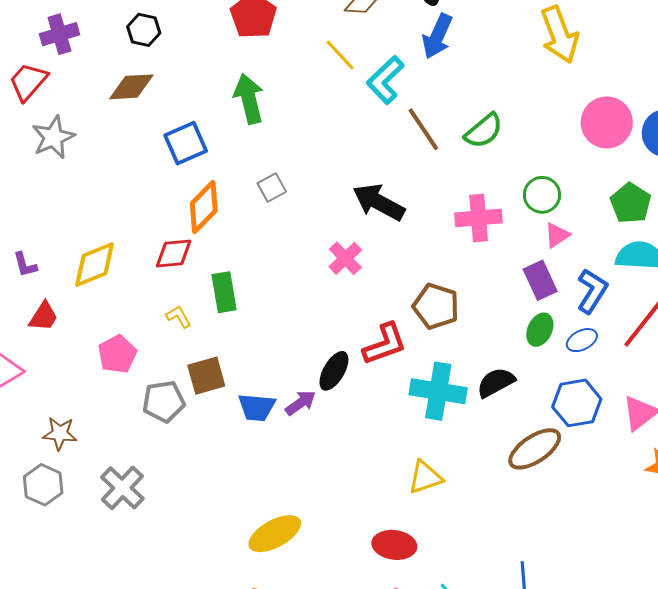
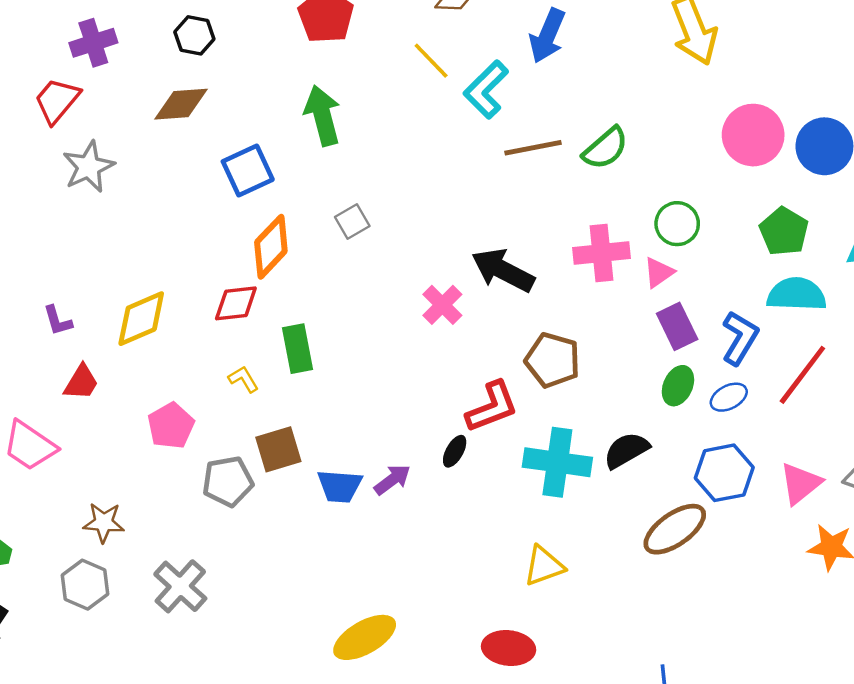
brown line: (423, 129) -> (533, 148), turned -66
black arrow: (379, 202) -> (503, 270), moved
pink triangle: (557, 235) -> (659, 272), moved
black ellipse: (334, 371) -> (455, 451), moved, size x0.7

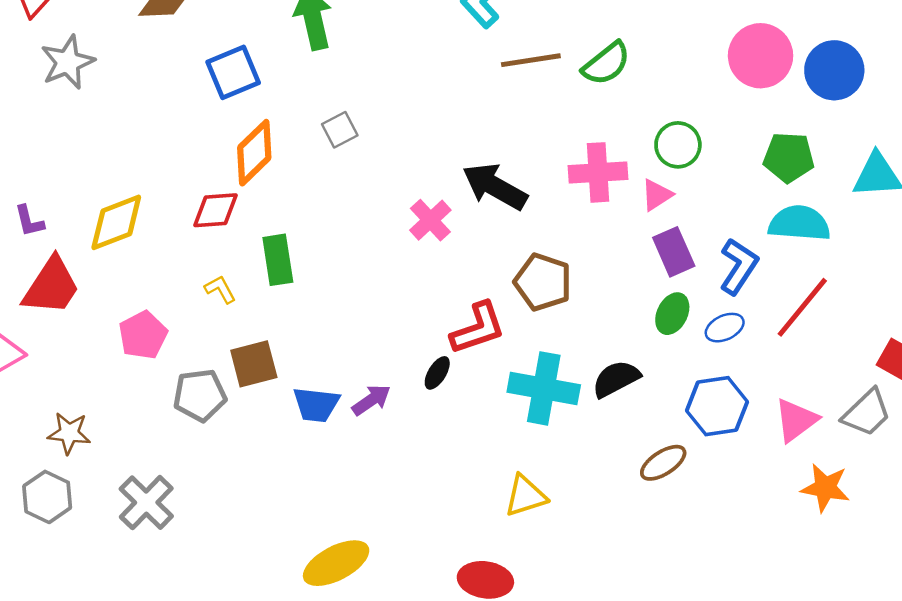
green pentagon: (784, 231) -> (789, 157), turned -30
red trapezoid: (81, 382) -> (51, 286), size x1.6
brown ellipse: (675, 529) -> (663, 463), size x0.7

